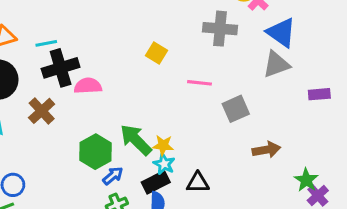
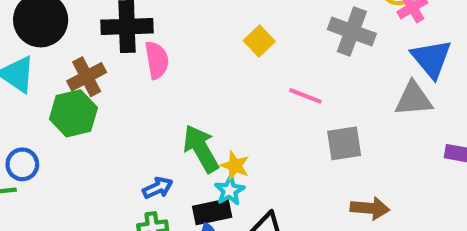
pink semicircle: (88, 86) -> (157, 60), turned 68
green hexagon: (95, 152) -> (73, 113), moved

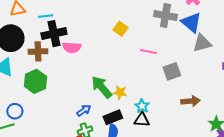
blue triangle: (431, 59) -> (191, 22), moved
pink semicircle: (157, 60) -> (72, 47), turned 114
brown cross: (87, 77) -> (38, 51), moved, turned 36
cyan star: (230, 191) -> (142, 106), moved

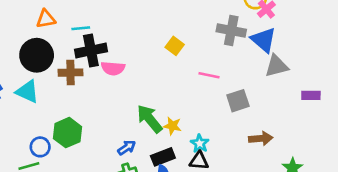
green hexagon: (35, 81) -> (68, 133), moved

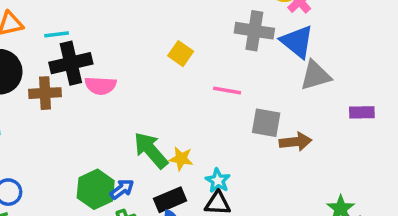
gray square: (238, 101) -> (266, 123), turned 30
green hexagon: (68, 133) -> (96, 189), moved
brown arrow: (261, 138) -> (296, 142), moved

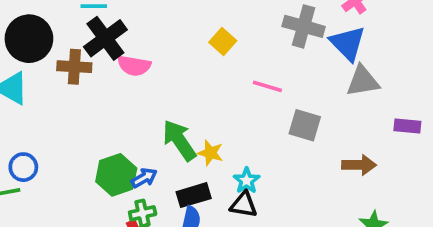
black cross: (71, 63) -> (105, 38), turned -30
brown arrow: (296, 142) -> (359, 165), moved

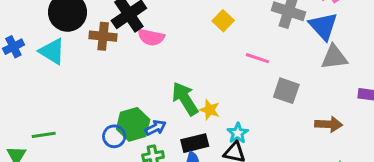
blue circle: (23, 167) -> (114, 136), moved

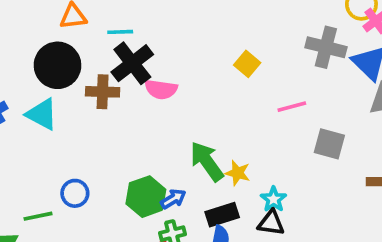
pink line: (257, 58) -> (292, 107), turned -30
blue circle: (114, 136) -> (75, 193), moved

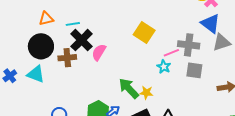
gray cross: (326, 47) -> (189, 45), moved
yellow square: (247, 64) -> (144, 33), size x1.5
pink semicircle: (161, 89) -> (99, 52), turned 120
cyan star: (273, 199) -> (164, 67), moved

